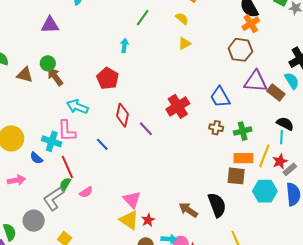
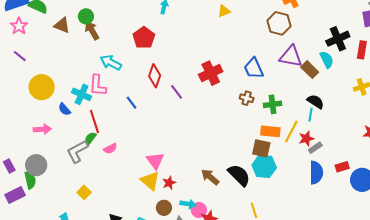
cyan hexagon: (265, 191) -> (264, 166), moved
black semicircle: (217, 205) -> (239, 175), turned -30
gray circle: (34, 221) -> (36, 165), moved

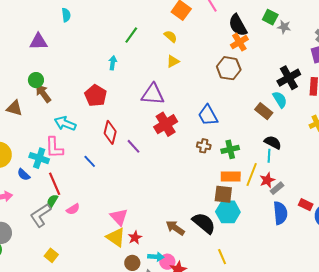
brown triangle: (62, 25) -> (14, 108), moved
purple triangle: (291, 56) -> (153, 94), moved
red rectangle: (342, 167) -> (306, 205), turned 48

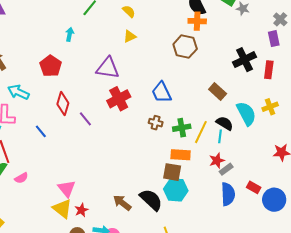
orange cross: (239, 42) -> (197, 21), turned 30
cyan semicircle: (280, 100) -> (246, 114), moved, size x1.4
yellow line: (252, 175) -> (201, 132), moved

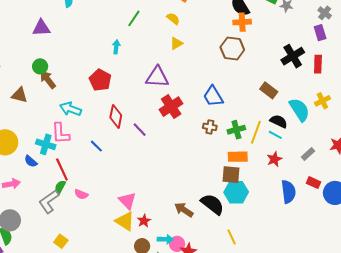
cyan line: (220, 136) -> (275, 135), turned -64
gray rectangle: (226, 169) -> (308, 154), moved
pink semicircle: (21, 178) -> (81, 194), turned 56

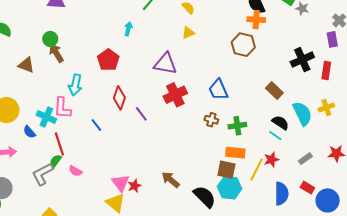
cyan arrow: (71, 109) -> (75, 85), turned -105
yellow line: (256, 132) -> (256, 170), moved
brown arrow: (184, 210) -> (170, 180), moved
red star: (144, 221) -> (134, 186), moved

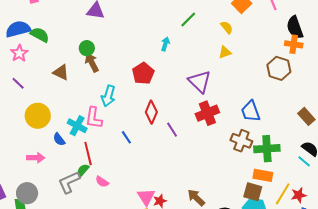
purple triangle: (165, 64) -> (200, 82), turned 30
brown cross: (211, 120) -> (241, 141), size x1.5
green cross: (237, 126) -> (267, 149), size x1.4
red star: (271, 160) -> (299, 195), moved

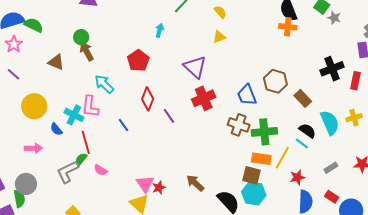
brown hexagon: (279, 68) -> (275, 81), moved
cyan arrow: (108, 96) -> (104, 84), turned 120
yellow line: (283, 194) -> (282, 158), moved

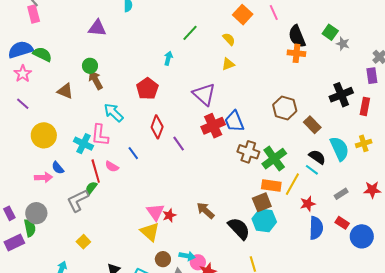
blue trapezoid: (247, 95) -> (234, 121), moved
blue semicircle: (56, 129) -> (58, 168), moved
green cross: (264, 132) -> (274, 159), turned -30
pink semicircle: (101, 170) -> (112, 167), moved
brown square: (252, 175) -> (262, 202), turned -36

